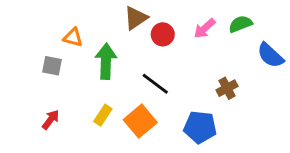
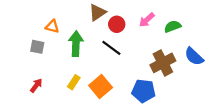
green semicircle: (240, 24) -> (173, 26), moved
blue semicircle: (270, 55) -> (194, 56), moved
black line: (155, 84) -> (111, 48), moved
brown cross: (227, 88) -> (163, 63), size x1.6

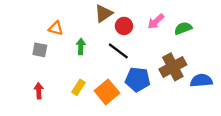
green arrow: (76, 44) -> (81, 46), size x0.6
blue semicircle: (194, 56) -> (201, 81), moved, turned 132
red arrow: (36, 85) -> (39, 91), turned -40
blue pentagon: (144, 91) -> (138, 79), moved

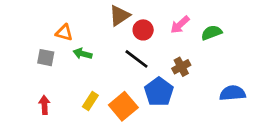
green arrow: (81, 46) -> (83, 54), moved, turned -77
brown cross: (173, 67) -> (181, 67), moved, size x0.6
blue pentagon: (138, 79) -> (159, 92), turned 30

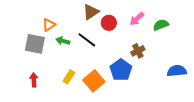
orange triangle: (64, 33) -> (49, 25), turned -48
gray square: (46, 58) -> (35, 44), size x1.5
black line: (136, 59) -> (87, 40), moved

